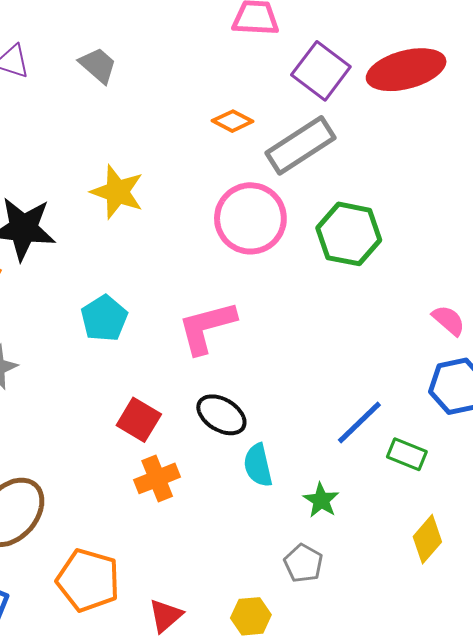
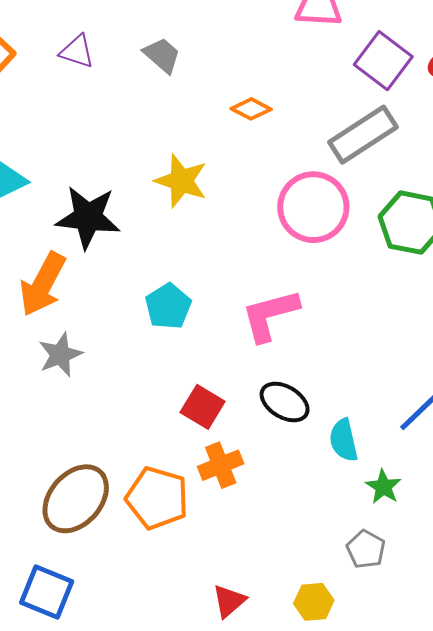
orange diamond: (233, 121) -> (251, 109), moved
cyan semicircle: (258, 465) -> (344, 440), moved
orange pentagon: (88, 580) -> (157, 498), moved

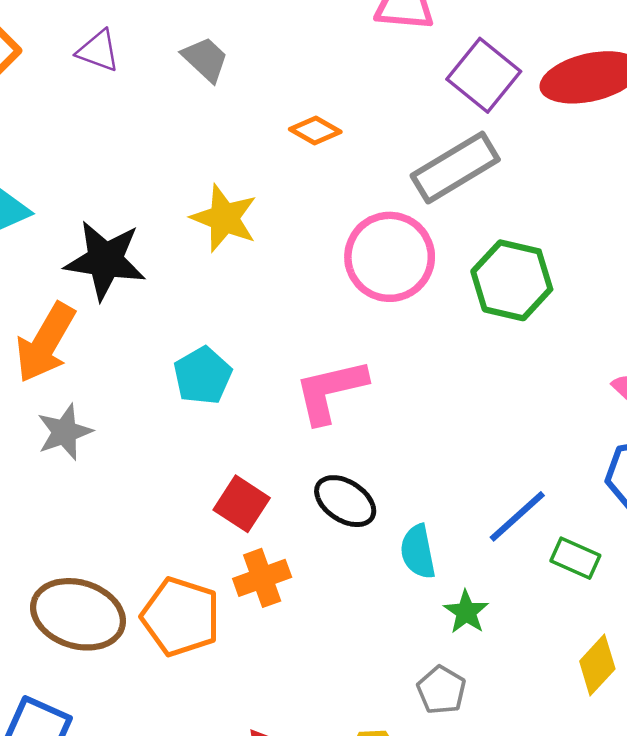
brown ellipse: (76, 499) -> (78, 614), turned 64

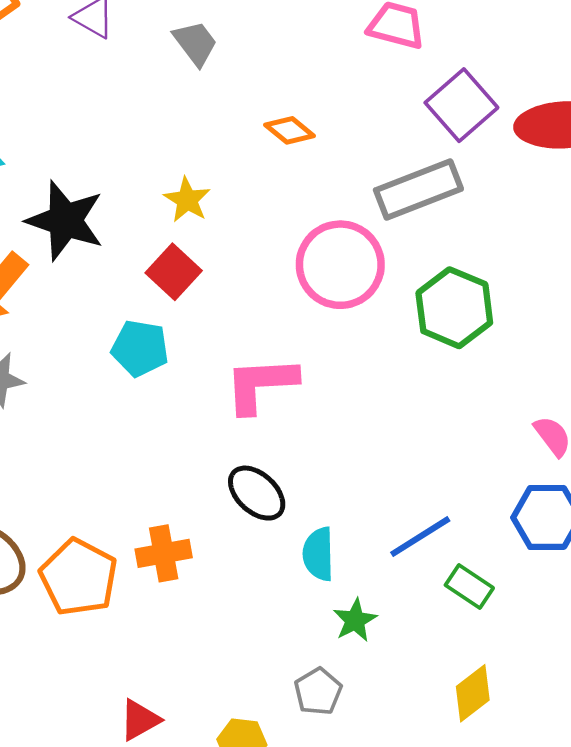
yellow star: (224, 218) -> (187, 200), size x0.7
cyan pentagon: (203, 376) -> (140, 348), turned 30
red square: (242, 504) -> (174, 272), moved

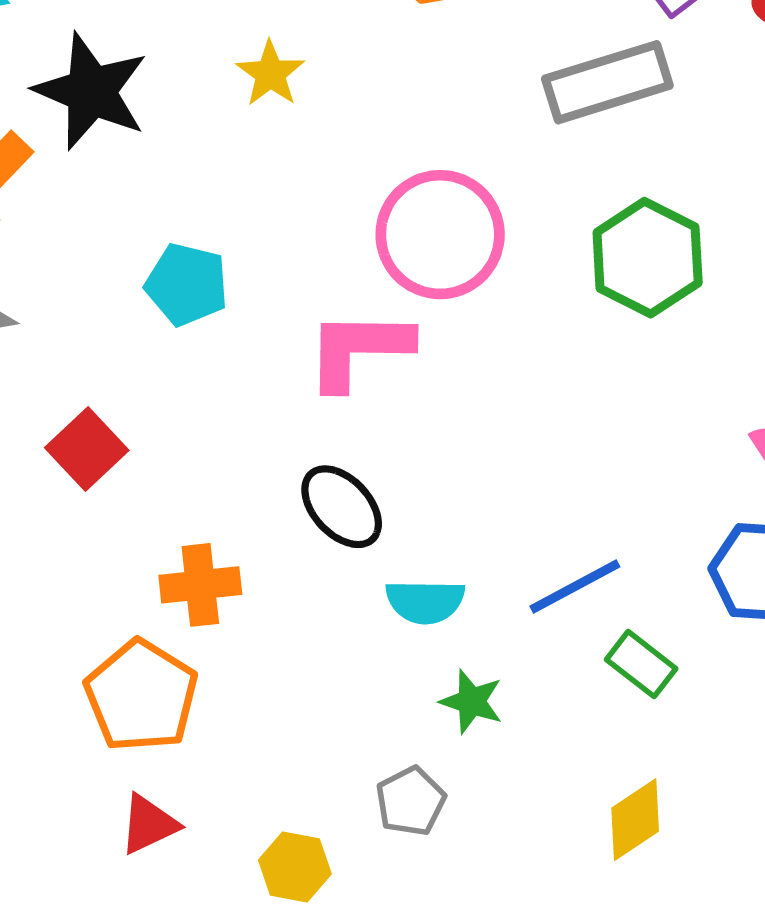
pink circle: (340, 265) -> (440, 235), moved
red square: (174, 272) -> (87, 449), moved
cyan semicircle: (318, 554) -> (425, 602), turned -92
orange pentagon: (79, 577) -> (141, 696), moved
green star: (355, 620) -> (472, 701), turned -30

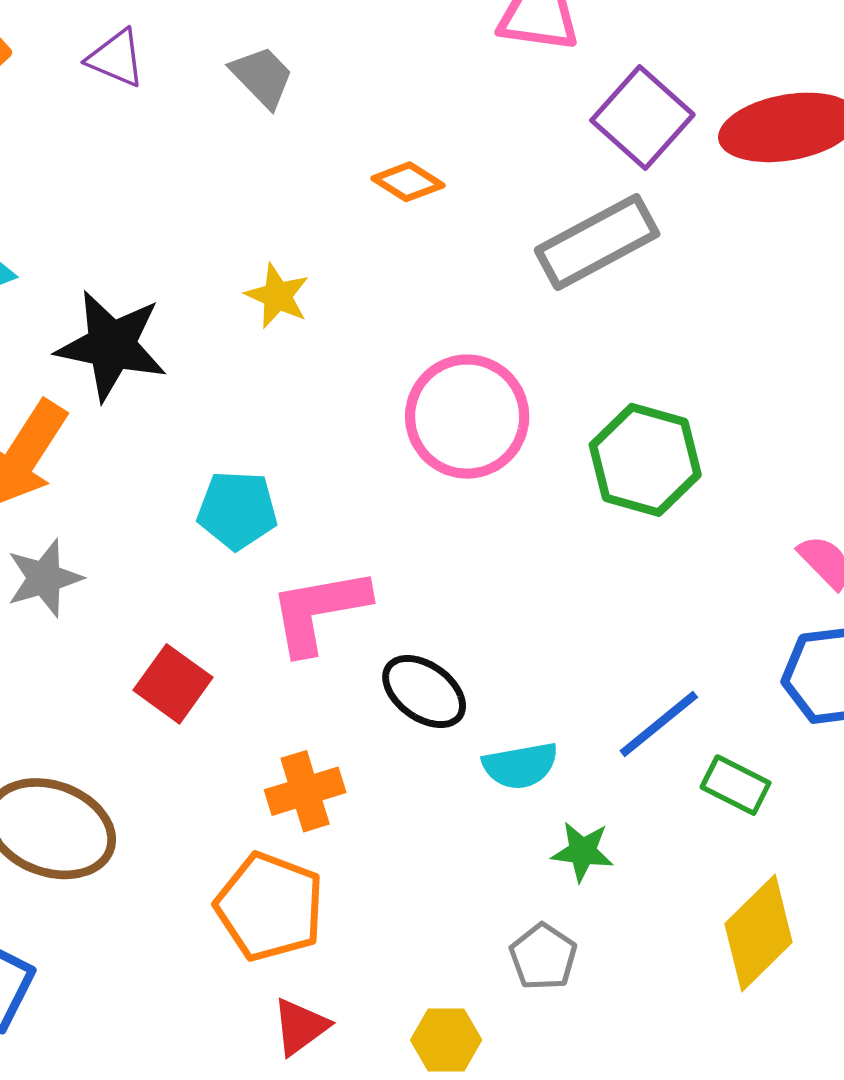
green hexagon: (648, 258) -> (645, 460), moved
pink L-shape: (359, 349) -> (319, 611), moved
yellow diamond: (635, 820) -> (759, 933), size x1.4

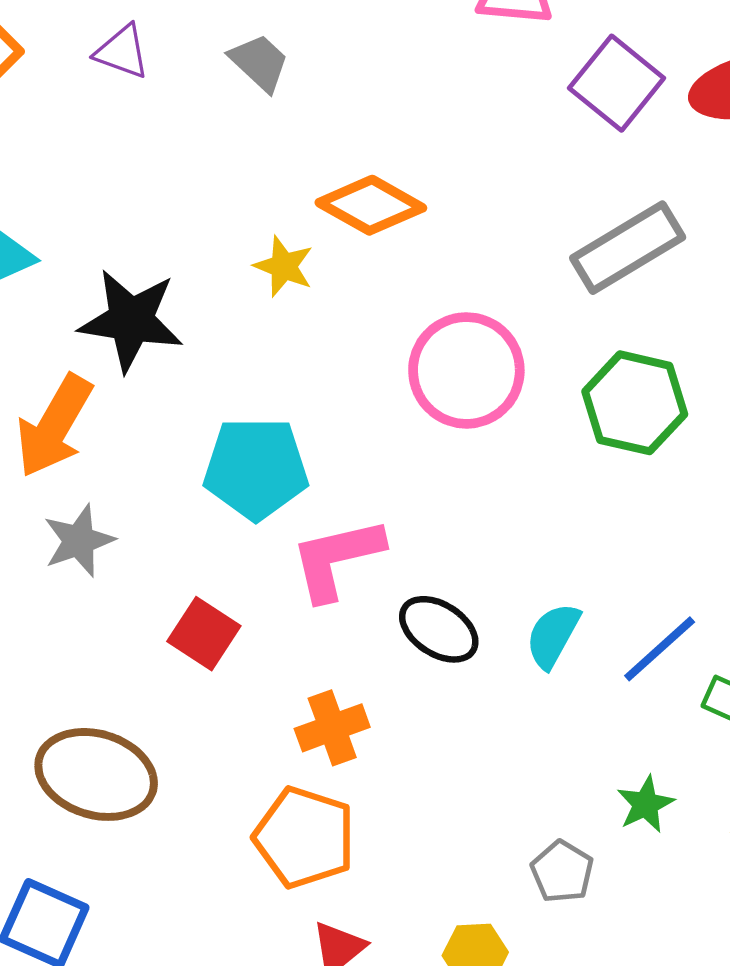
orange diamond: (408, 182) -> (371, 205), moved, size x1.6
gray rectangle: (597, 242) -> (628, 248), moved
cyan pentagon: (237, 510) -> (256, 468), size x1.4
cyan semicircle: (520, 766) -> (553, 636), moved, turned 132
green star: (582, 851) -> (646, 804), moved, turned -30

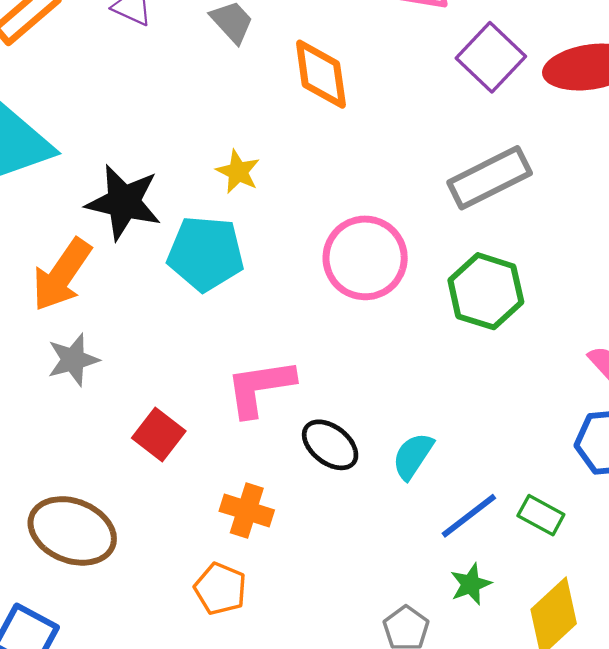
orange diamond: (371, 205) -> (321, 74), moved, turned 48
cyan pentagon: (256, 468) -> (206, 253), moved
blue line: (660, 649) -> (469, 516), moved
orange cross: (332, 728) -> (247, 511), turned 33
orange pentagon: (304, 837) -> (220, 589), size x0.7

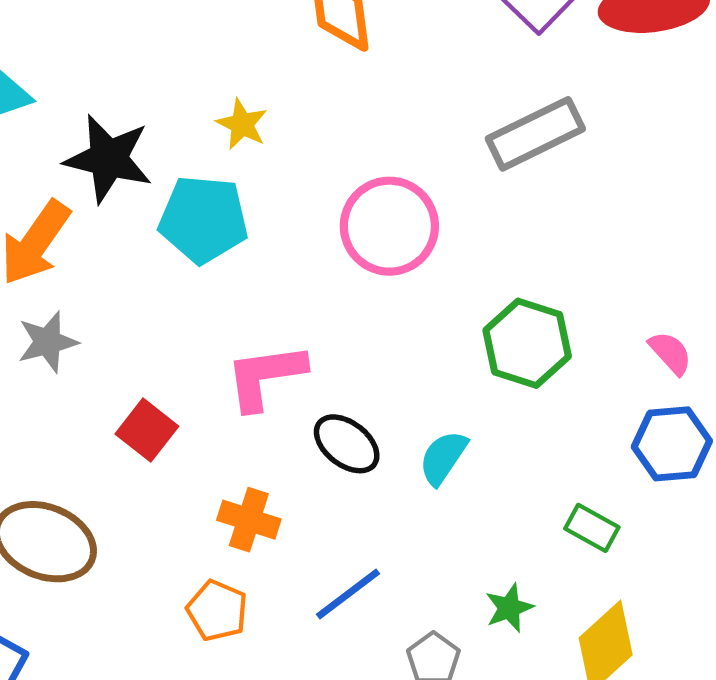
green hexagon: (486, 291) -> (527, 343), moved
blue line: (469, 516) -> (348, 594), moved

